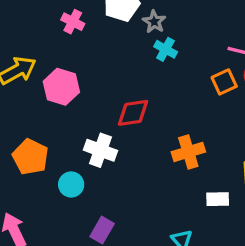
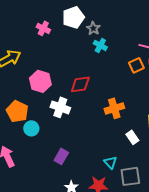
pink hexagon: (61, 87) -> (40, 81), moved
cyan circle: (71, 184) -> (31, 128), moved
white rectangle: (218, 199) -> (132, 137), turned 56

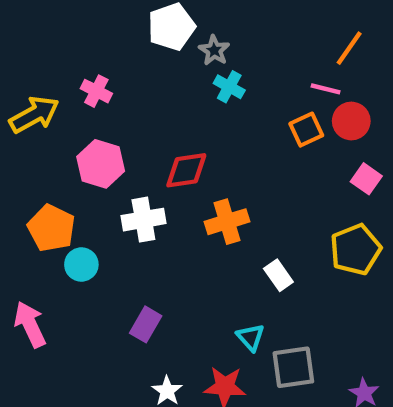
pink cross: (43, 28) -> (96, 91), moved
white cross: (60, 107) -> (143, 220), turned -30
orange cross: (114, 108) -> (227, 222), moved
white rectangle: (132, 137) -> (278, 275), moved

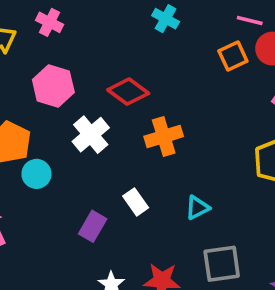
red diamond: (186, 170) -> (128, 92), turned 45
white cross: (143, 220) -> (91, 135), turned -30
white rectangle: (278, 275) -> (136, 202), moved
cyan triangle: (251, 337) -> (197, 208), moved, turned 45

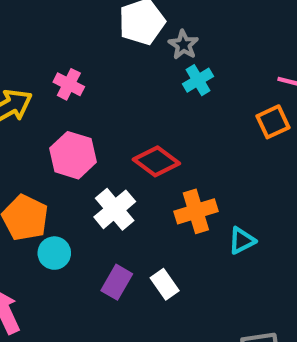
cyan cross: (166, 19) -> (198, 80), turned 30
cyan triangle: (197, 208) -> (242, 241), moved
purple rectangle: (93, 226) -> (117, 282), moved

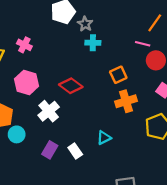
cyan cross: (198, 80) -> (93, 43), turned 32
orange square: (273, 122) -> (118, 75), moved
orange cross: (196, 211) -> (126, 101), moved
cyan triangle: (242, 241) -> (104, 138), moved

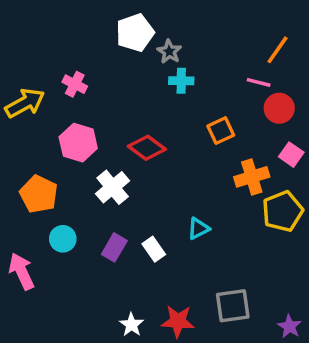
orange cross: (126, 101) -> (252, 177), moved
cyan circle: (17, 134) -> (63, 239), moved

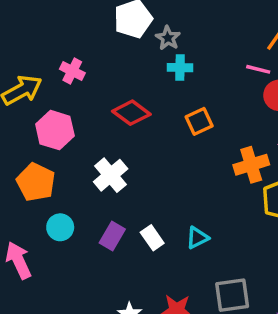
orange square: (221, 131) -> (199, 121), moved
pink hexagon: (78, 143) -> (55, 130), moved
red diamond: (147, 148) -> (131, 113), moved
cyan triangle: (198, 228) -> (197, 238), moved

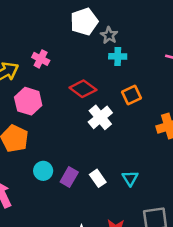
white cross: (111, 175) -> (100, 117), moved
cyan circle: (60, 227) -> (43, 171), moved
cyan triangle: (197, 238) -> (130, 178), turned -35

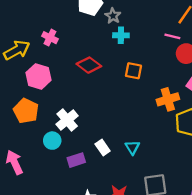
orange square: (131, 95) -> (134, 71), turned 36
white cross: (100, 117) -> (67, 120), moved
purple rectangle: (69, 177) -> (76, 160), moved, turned 42

